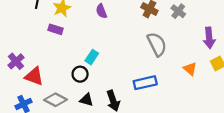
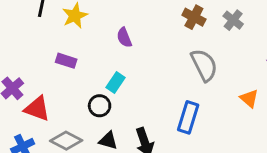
purple semicircle: (101, 11) -> (124, 37), moved
purple rectangle: (55, 29) -> (66, 61), moved
blue rectangle: (145, 83) -> (188, 117), turned -60

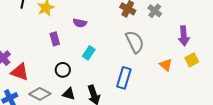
purple semicircle: (124, 37) -> (80, 23), turned -56
purple rectangle: (66, 61) -> (55, 39), moved, turned 56
cyan rectangle: (116, 83) -> (89, 53), moved

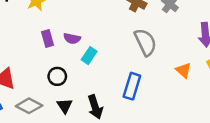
purple semicircle: (80, 23) -> (72, 38), moved
black triangle: (69, 94) -> (65, 106), turned 40

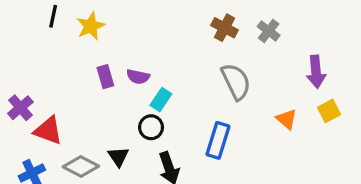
black circle: (57, 76) -> (151, 127), moved
black triangle: (65, 106) -> (118, 157), moved

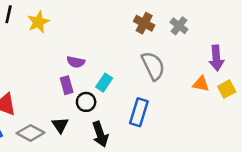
purple rectangle: (105, 77) -> (67, 85), moved
cyan rectangle: (161, 100) -> (104, 83), moved
orange triangle: (287, 119) -> (201, 84), moved, turned -30

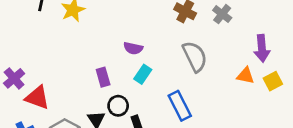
purple semicircle: (76, 62) -> (133, 48), moved
black circle: (86, 102) -> (118, 106), moved
blue rectangle: (139, 112) -> (180, 106), turned -44

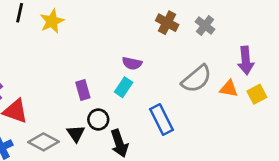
purple semicircle: (133, 48) -> (132, 63), moved
gray semicircle: (195, 56) -> (197, 79), moved, turned 76

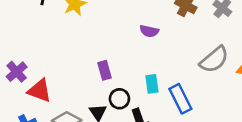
purple semicircle: (132, 63) -> (149, 31), moved
cyan rectangle: (124, 87) -> (152, 84), moved, turned -42

